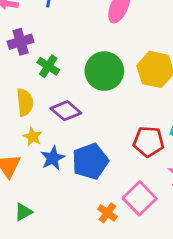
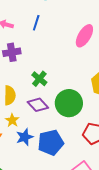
green cross: (48, 66) -> (39, 79), moved
green circle: (104, 71) -> (69, 103), moved

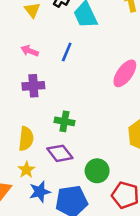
green cross: (39, 79) -> (64, 121), turned -35
green circle: (69, 103) -> (97, 171), moved, size x0.7

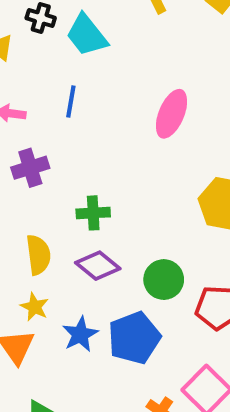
yellow star: (26, 170) -> (35, 307), moved

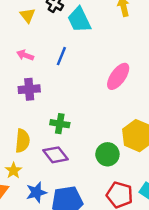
green circle: (164, 280) -> (107, 154), moved

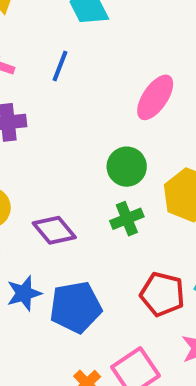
green cross: (60, 124) -> (127, 219), moved, turned -30
green circle: (107, 154) -> (127, 167), moved

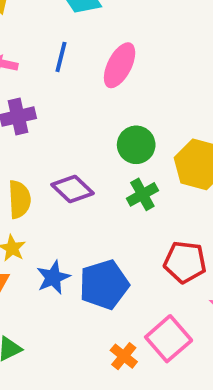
pink ellipse: (155, 97) -> (120, 65), moved
purple diamond: (54, 230) -> (73, 189), moved

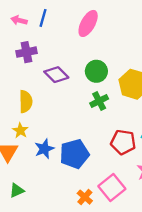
blue line: (61, 57) -> (43, 18), moved
purple diamond: (73, 189) -> (56, 75), moved

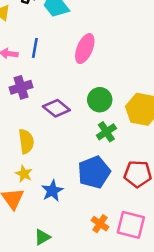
blue pentagon: (74, 154) -> (94, 172), moved
pink square: (112, 188) -> (131, 225), turned -30
green triangle: (17, 190) -> (42, 237), moved
orange cross: (85, 197) -> (100, 224), moved

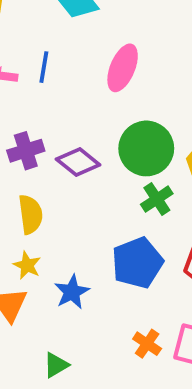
purple cross: (21, 87) -> (26, 151), moved
green circle: (100, 100) -> (146, 148), size x1.4

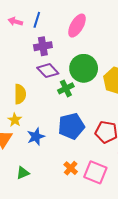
purple cross: (26, 151) -> (43, 46), moved
green cross: (157, 199) -> (66, 88), moved

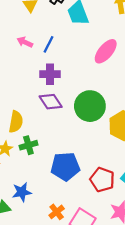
pink ellipse: (77, 26) -> (106, 51), moved
green cross: (66, 88) -> (28, 145), moved
blue star: (36, 137) -> (22, 192), moved

